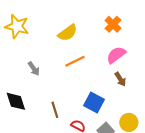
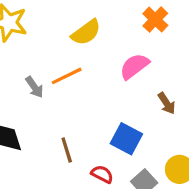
pink semicircle: (116, 55) -> (134, 66), moved
orange line: (75, 61) -> (67, 76), moved

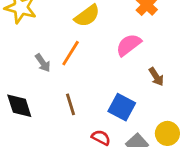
orange line: (67, 76) -> (71, 53), turned -32
brown line: (67, 150) -> (71, 104), moved

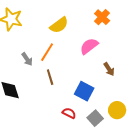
brown line: (71, 104) -> (50, 77), moved

